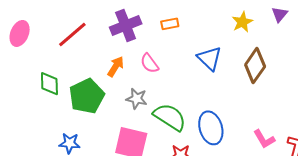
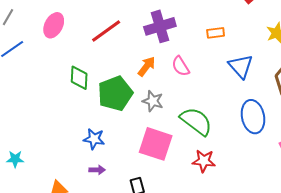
orange rectangle: (170, 24) -> (216, 33), moved
gray star: (137, 99) -> (153, 101), moved
blue ellipse: (211, 128) -> (253, 117), moved

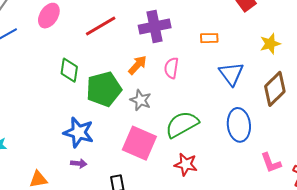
pink semicircle: (181, 66) -> (171, 68), turned 35
green semicircle: (196, 121) -> (182, 124), turned -72
blue star: (94, 139) -> (79, 132), size x1.4

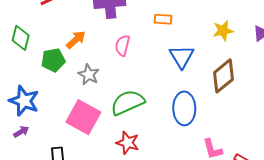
orange arrow: (138, 65) -> (76, 40), moved
green pentagon: (104, 89) -> (53, 60), size x0.7
purple arrow: (79, 163) -> (21, 132), turned -42

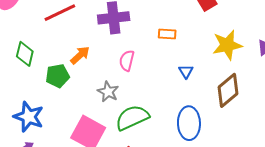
yellow star: (223, 31) -> (227, 45), size x1.4
blue triangle: (182, 57) -> (186, 71), size x0.6
gray star: (89, 75) -> (108, 92), moved

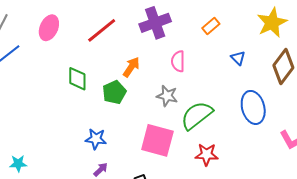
orange rectangle: (167, 34) -> (211, 26), turned -30
blue star: (29, 117) -> (96, 139), size x0.7

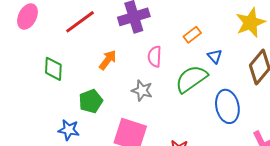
orange rectangle: (211, 26) -> (192, 35), moved
green pentagon: (114, 92) -> (91, 101), moved
green semicircle: (197, 115) -> (191, 79), moved

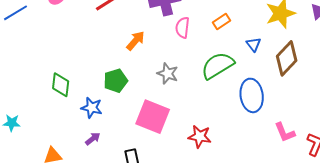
blue triangle: (215, 56) -> (254, 44), moved
pink semicircle: (155, 57) -> (183, 28), moved
green diamond: (53, 69) -> (61, 85), moved

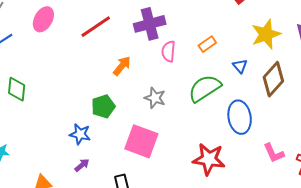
green diamond: (61, 85) -> (17, 89), moved
red star: (200, 137) -> (209, 159), moved, size x1.4

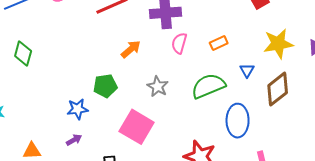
blue star: (80, 134) -> (78, 109), turned -30

